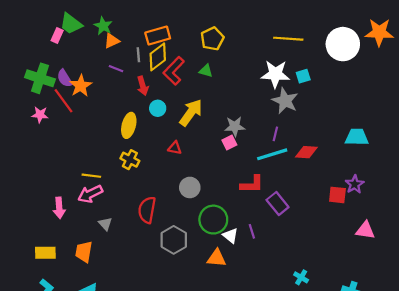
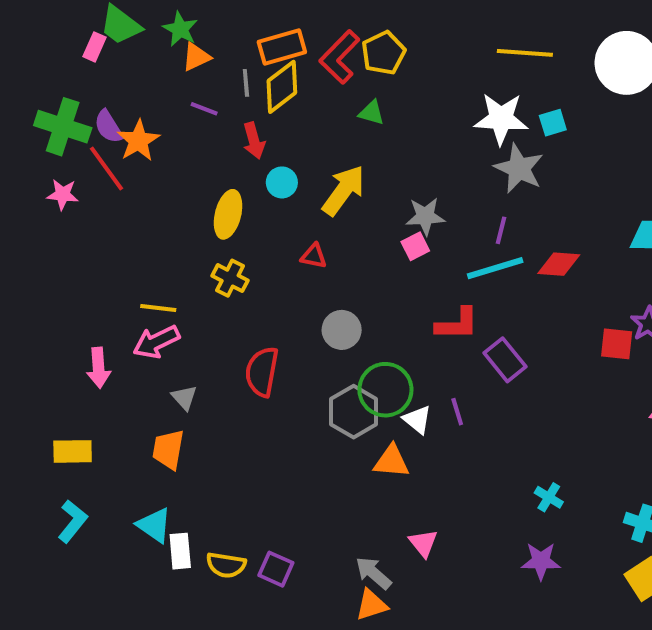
red L-shape: (174, 71) -> (340, 57), moved
gray hexagon: (174, 240) -> (354, 412), moved
orange trapezoid: (84, 252) -> (168, 449), moved

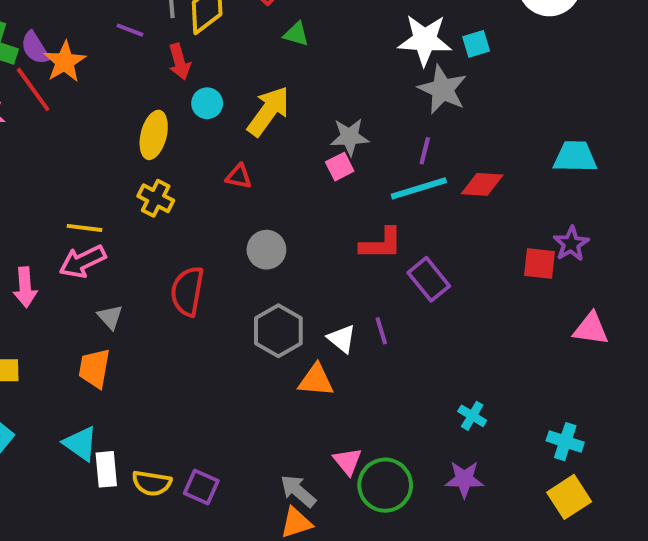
green circle: (385, 390) -> (385, 485), moved

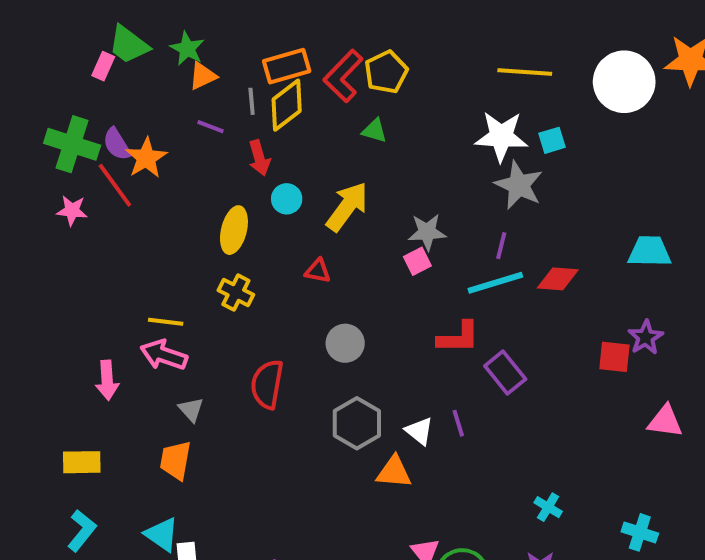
pink arrow: (82, 262) -> (164, 355), turned 45

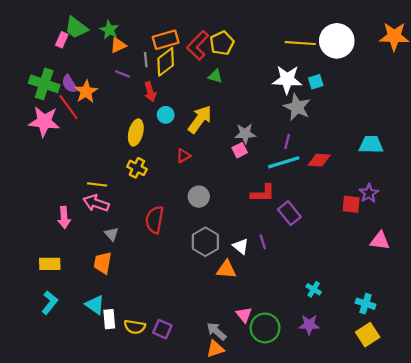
white circle: (624, 82) -> (337, 41), moved
pink star: (72, 211) -> (44, 121), size x1.8
red triangle: (318, 271) -> (183, 156), turned -40

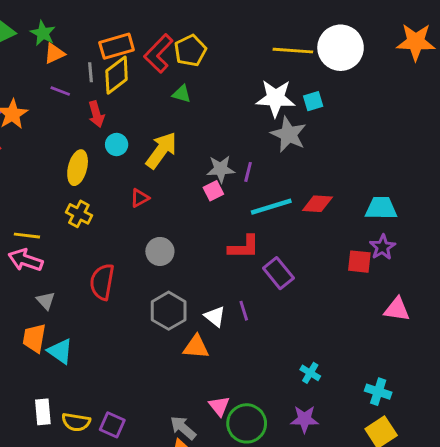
purple line: (287, 141) -> (248, 172), moved
cyan trapezoid: (371, 145) -> (381, 208), moved
cyan triangle: (95, 305) -> (60, 351), moved

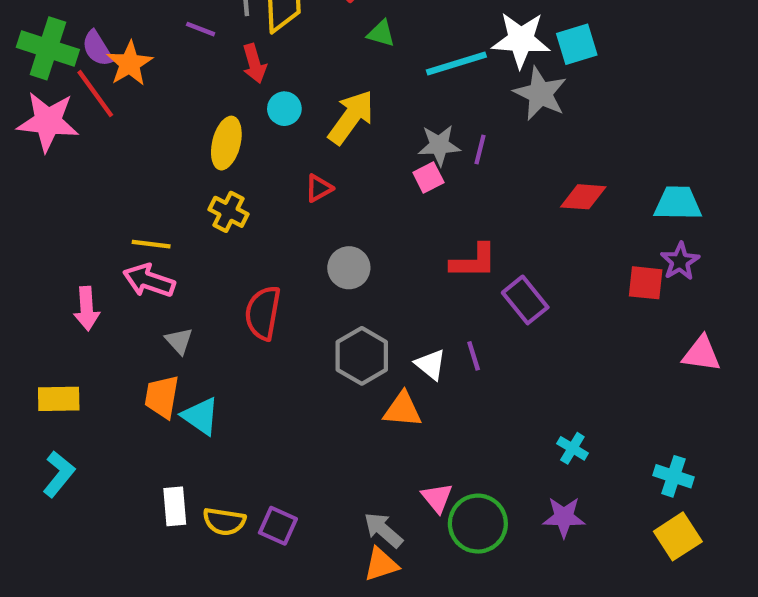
cyan square: (313, 101) -> (577, 44), size x1.4
cyan line: (271, 207) -> (456, 64), moved

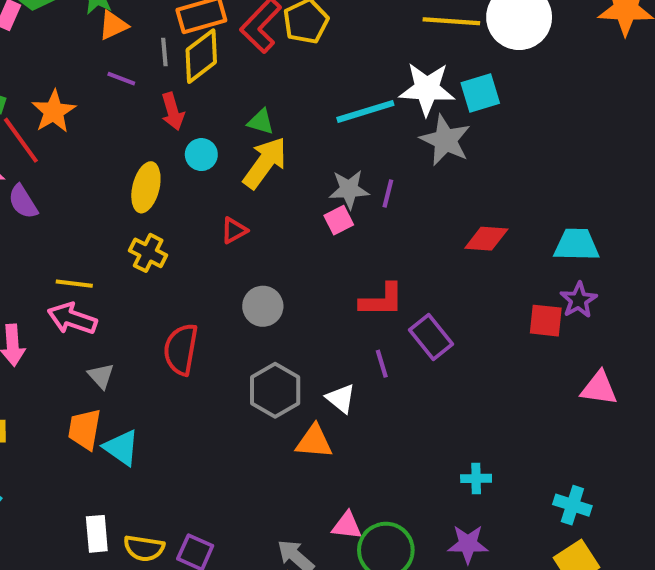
green triangle: (381, 33) -> (261, 122), moved
purple semicircle: (97, 48) -> (23, 202), moved
purple line: (474, 356) -> (382, 364), moved
cyan cross: (572, 448) -> (476, 478), turned -32
pink triangle: (437, 498) -> (347, 526), turned -44

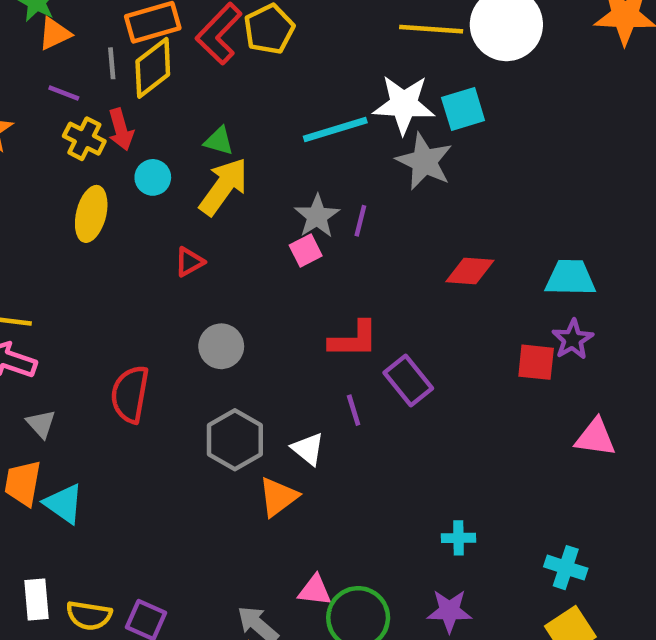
gray star: (349, 189) -> (317, 216), turned -30
yellow cross: (148, 253) -> (84, 139), moved
orange triangle: (314, 442) -> (278, 497), turned -42

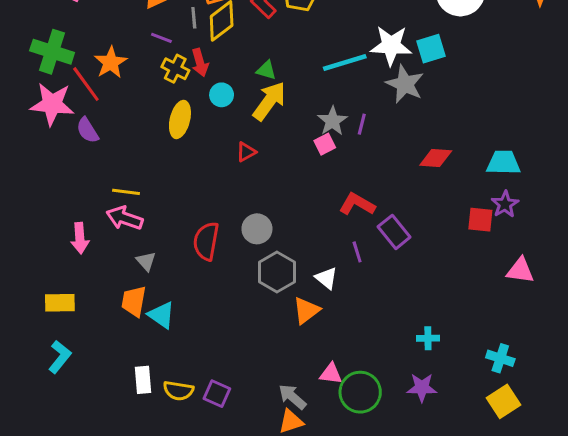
red L-shape: (354, 339) -> (357, 204), turned -150
gray circle: (221, 346) -> (257, 229), moved

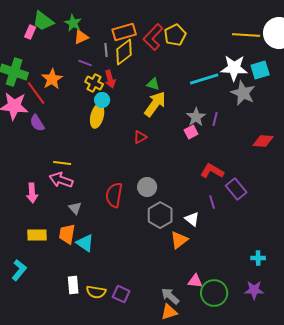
cyan circle: (222, 95) -> (102, 100), moved
yellow rectangle: (60, 303) -> (37, 235), moved

